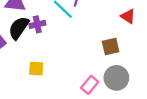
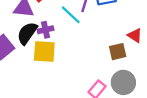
red triangle: (128, 16) -> (135, 35), moved
yellow square: (36, 69) -> (44, 52), moved, size x1.5

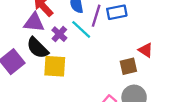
purple cross: (45, 30) -> (59, 34), moved, turned -35
black semicircle: (27, 33) -> (37, 48), turned -80

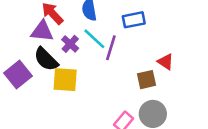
purple line: (96, 16) -> (111, 48), moved

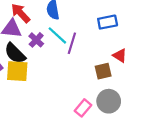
blue rectangle: (134, 20) -> (108, 22), moved
yellow square: (65, 80) -> (17, 71), moved

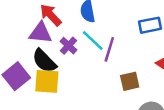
brown square: (103, 71) -> (130, 81), moved

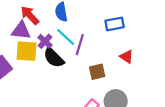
black semicircle: (44, 61) -> (54, 58), moved
yellow square: (47, 81) -> (26, 51), moved

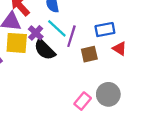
blue rectangle: (115, 24) -> (105, 30), moved
brown square: (97, 72) -> (89, 54), moved

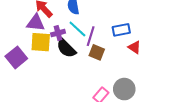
purple cross: (36, 33) -> (58, 33), turned 32
brown square: (89, 54) -> (97, 52), moved, turned 35

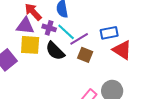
purple cross: (58, 33) -> (49, 28), moved, turned 32
purple line: (91, 36) -> (79, 39), turned 42
red triangle: (134, 47) -> (122, 50), size x1.5

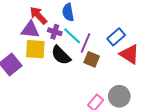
blue rectangle: (109, 33) -> (116, 37), turned -30
purple line: (79, 39) -> (85, 43), turned -36

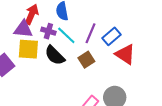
red arrow: (38, 15) -> (32, 14), turned 66
purple line: (85, 43) -> (90, 33), moved
brown square: (92, 59) -> (86, 60), turned 35

